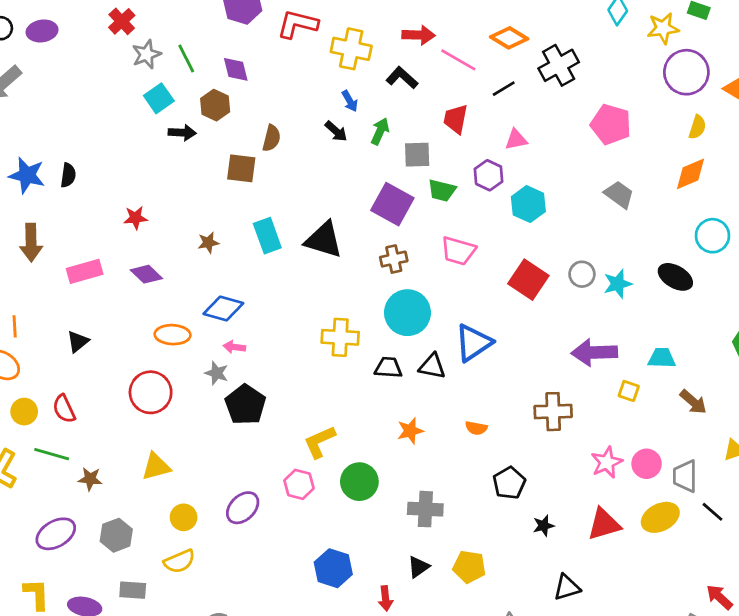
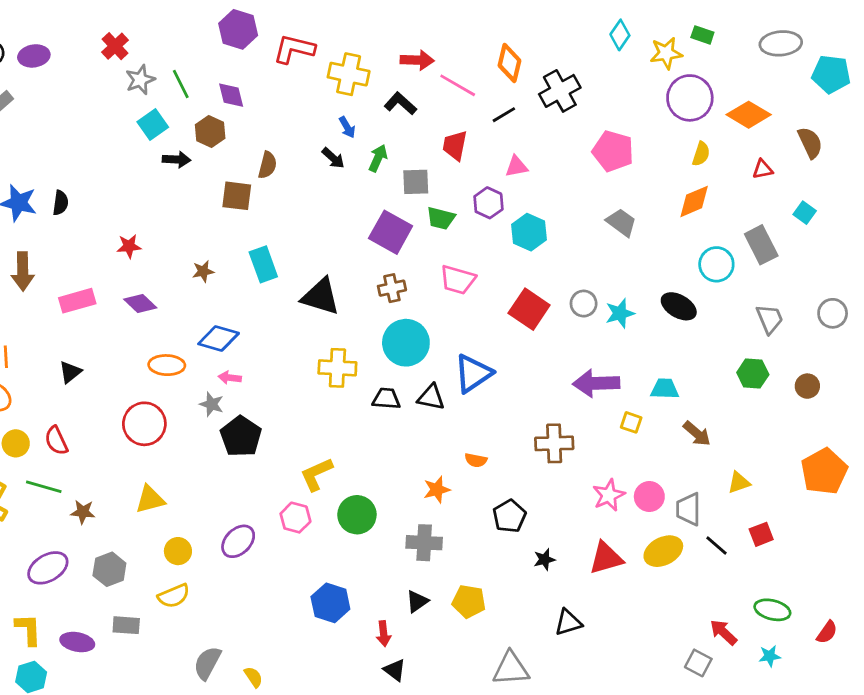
orange diamond: (509, 38) -> (509, 63), turned 72
black triangle: (324, 240) -> (321, 297), moved
orange star: (410, 431) -> (437, 490), moved

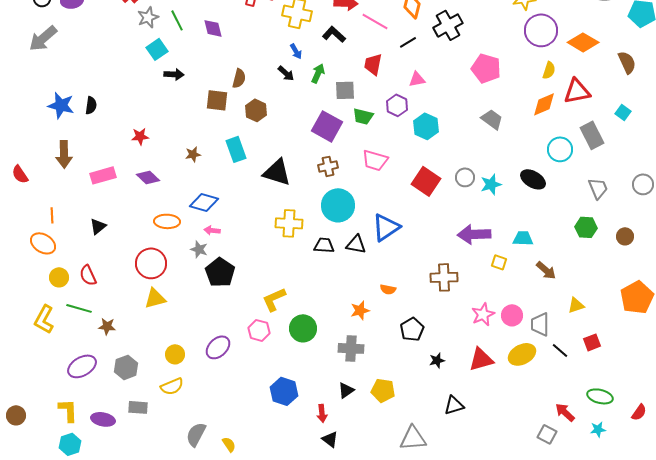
brown hexagon: (210, 131) -> (256, 110), moved
red triangle: (763, 169) -> (577, 91), moved, size x1.8
yellow triangle: (150, 499) -> (155, 298), moved

